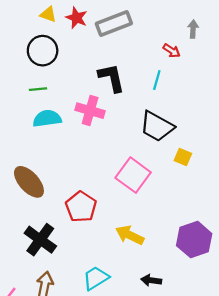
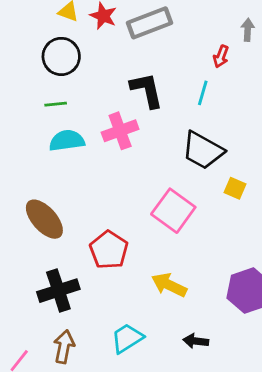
red arrow: (172, 51) -> (221, 56), turned 78
pink cross: (90, 111) -> (120, 131), turned -36
black cross: (40, 240) -> (58, 291), turned 36

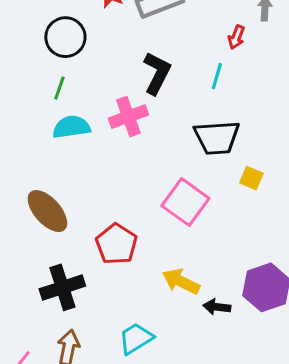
black L-shape: (147, 90) -> (157, 73), turned 39
green line: (56, 104) -> (59, 88), turned -65
black trapezoid: (203, 150) -> (217, 138), turned -33
black arrow: (196, 341) -> (217, 307), moved

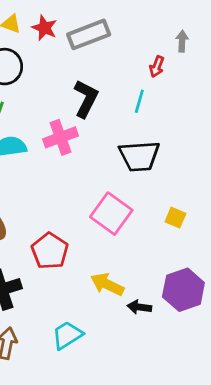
yellow square: (251, 178) -> (175, 218), moved

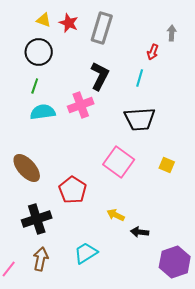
gray rectangle: (89, 34) -> (102, 28), turned -52
yellow arrow: (107, 284) -> (116, 215), size x0.7
purple hexagon: (183, 290) -> (175, 262), moved

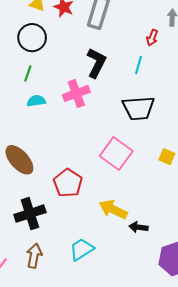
cyan semicircle: (43, 112) -> (36, 101), size x0.7
yellow arrow: (116, 215) -> (113, 209), size x1.5

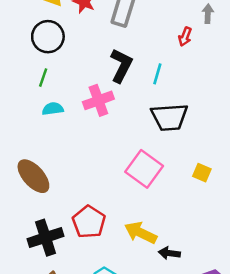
cyan line: (138, 65) -> (157, 74), moved
red pentagon: (68, 183) -> (89, 222), moved

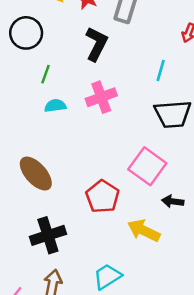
black circle: (48, 37) -> (26, 33), moved
black L-shape: (121, 65) -> (96, 44), moved
red pentagon: (89, 222) -> (102, 197), moved
black arrow: (169, 253) -> (173, 201), moved

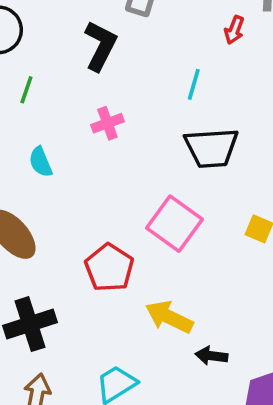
pink cross: (101, 97) -> (107, 123), size x0.7
cyan semicircle: (55, 106) -> (41, 162), moved, turned -105
black arrow: (173, 201) -> (211, 356), moved

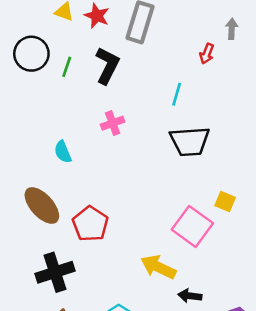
green line: (26, 90) -> (67, 67), moved
pink square: (174, 224) -> (192, 226), moved
red pentagon: (109, 268) -> (90, 224), moved

